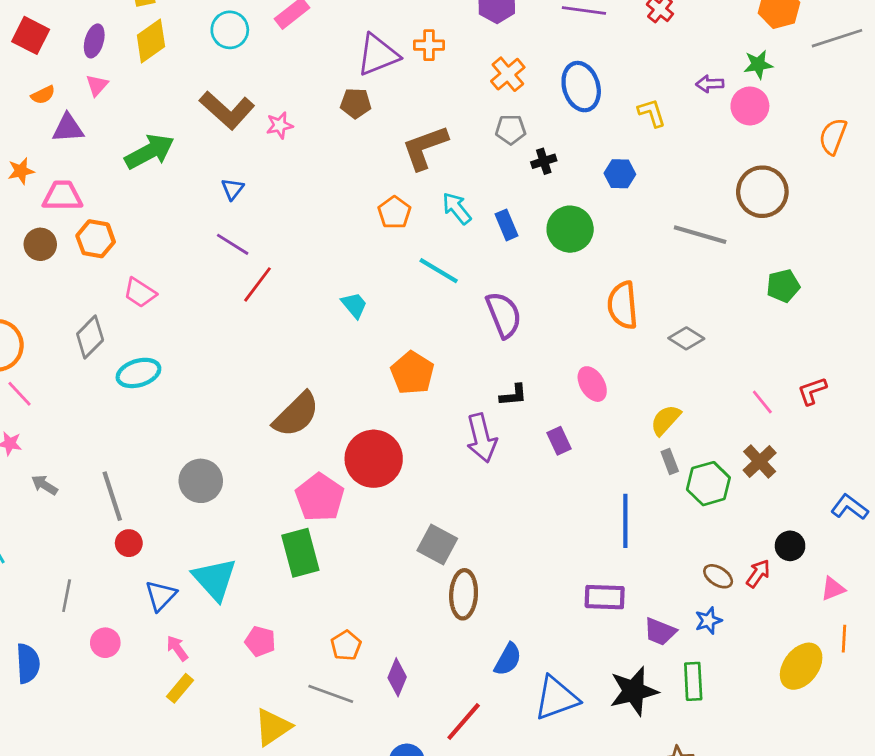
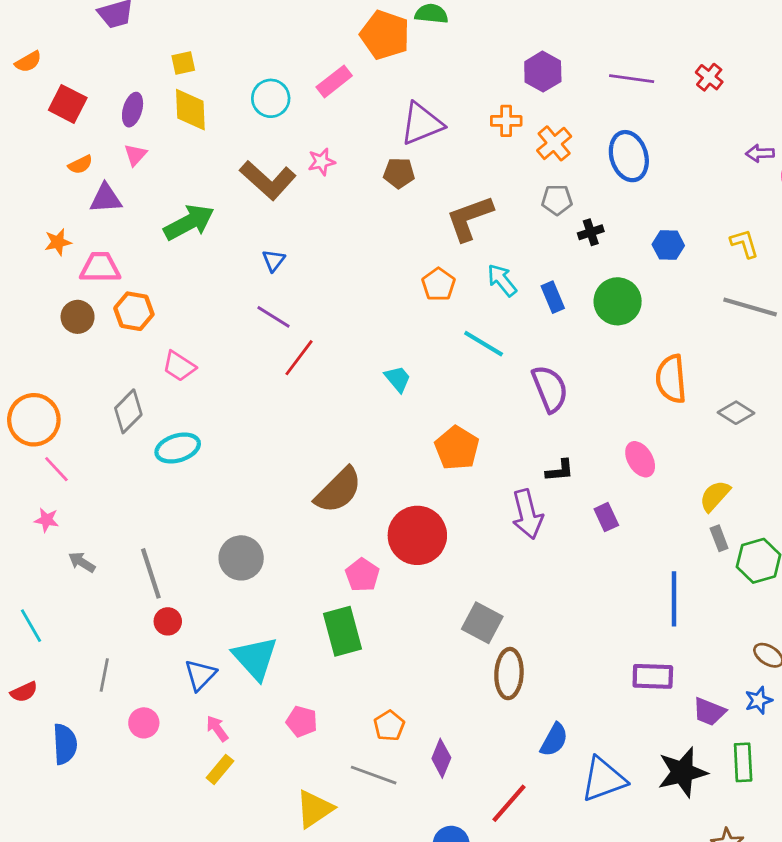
yellow diamond: (151, 41) -> (190, 110), turned -57
orange cross: (429, 45) -> (506, 121), moved
yellow L-shape: (652, 113) -> (744, 244), moved
pink star: (280, 125) -> (321, 162), moved
pink pentagon: (320, 497) -> (362, 575), size x0.7

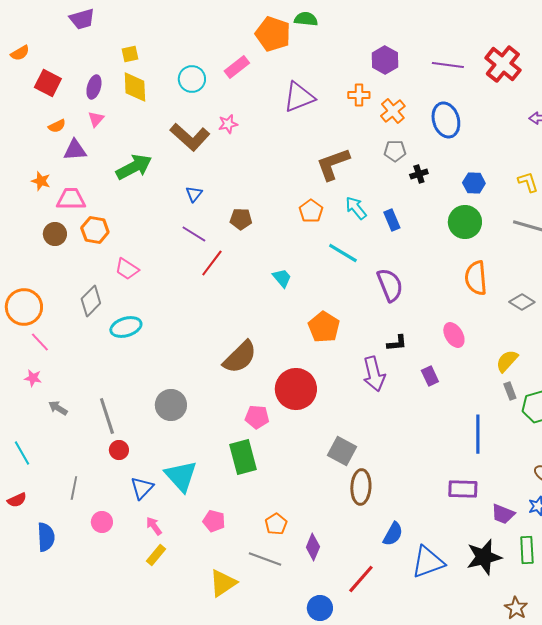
red cross: (709, 77) -> (503, 64), size x1.8
brown pentagon: (399, 173) -> (241, 219), moved
orange star: (58, 242) -> (41, 181), turned 30
green circle: (618, 301) -> (465, 222), moved
pink pentagon: (362, 575) -> (257, 417), turned -30

